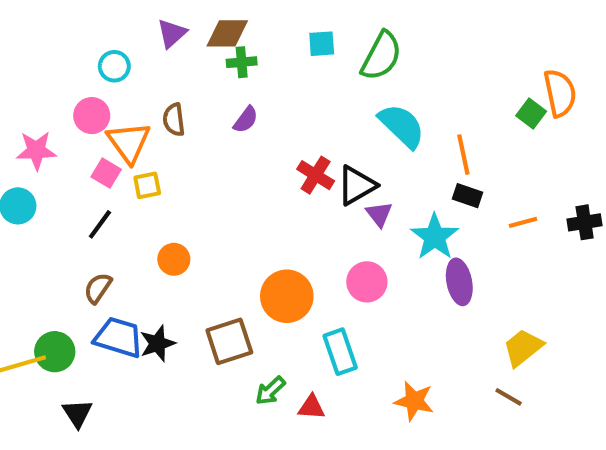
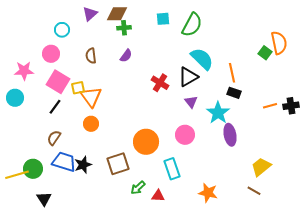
orange triangle: (129, 142) -> (91, 97), moved
pink square: (106, 173) -> (58, 82), size x1.6
black triangle: (357, 185) -> (188, 77), moved
orange line: (523, 222) -> (270, 106), moved

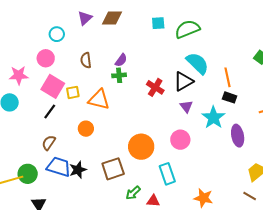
green semicircle: (192, 25) -> (187, 29), turned -140
green cross: (124, 28) -> (119, 75), moved
orange triangle: (91, 97) -> (99, 99), moved, turned -40
purple ellipse: (230, 135) -> (238, 136), moved

